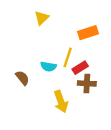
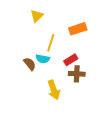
yellow line: (68, 57) -> (51, 43), moved
brown semicircle: (22, 78) -> (30, 64), moved

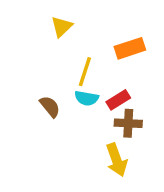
cyan semicircle: (43, 59) -> (87, 98), moved
yellow arrow: (54, 90) -> (117, 160), moved

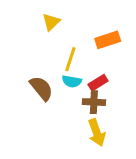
brown semicircle: (50, 107) -> (41, 88), size x1.4
brown cross: (128, 123) -> (94, 102), moved

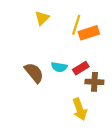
yellow line: (70, 59) -> (76, 25), moved
brown cross: (94, 102) -> (94, 82), moved

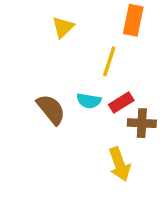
yellow line: (76, 25) -> (109, 61), moved
orange rectangle: (89, 33) -> (133, 20), moved, turned -60

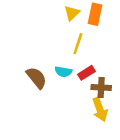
yellow triangle: (63, 27) -> (72, 13), moved
yellow arrow: (120, 164) -> (100, 109), moved

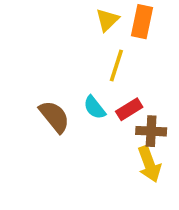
cyan semicircle: (63, 72) -> (95, 107), turned 42

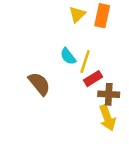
yellow line: (116, 65) -> (85, 62), moved
cyan semicircle: (95, 107) -> (68, 56), moved

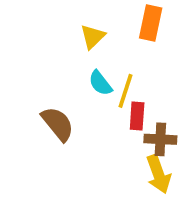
yellow triangle: (77, 14) -> (93, 37), moved
red rectangle: (93, 79) -> (137, 116), turned -54

